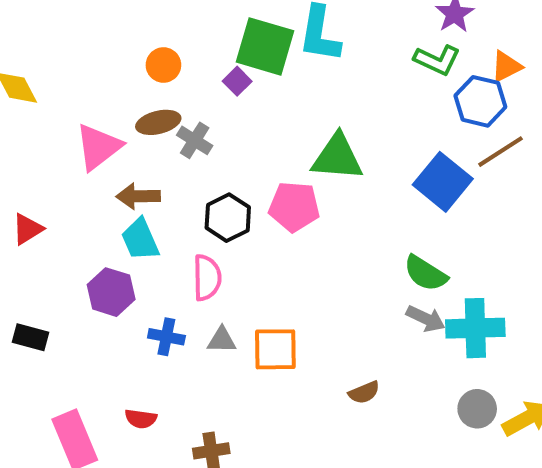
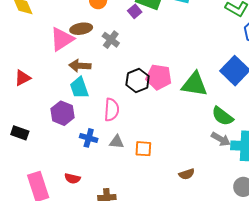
brown ellipse: (158, 122) -> (81, 29), moved
green triangle: (337, 157) -> (194, 84), moved
black hexagon: (228, 218) -> (138, 80), moved
orange square: (275, 349) -> (143, 149), size x0.7

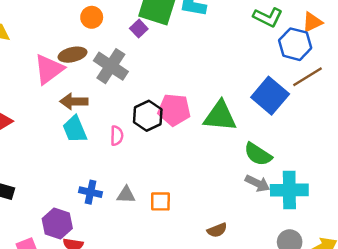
gray cross: (111, 40) -> (111, 66), size x1.5
pink semicircle: (112, 110) -> (117, 136), moved, size x0.7
purple hexagon: (62, 113) -> (57, 224), moved

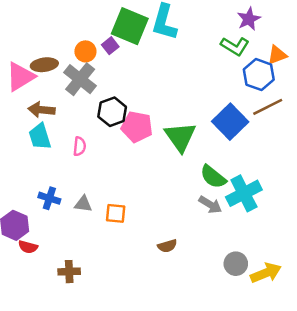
orange circle: (92, 17) -> (85, 51), moved
black hexagon: (148, 116) -> (112, 112), moved
green triangle: (220, 116) -> (180, 137), turned 44
cyan cross: (289, 190) -> (244, 193), moved, turned -32

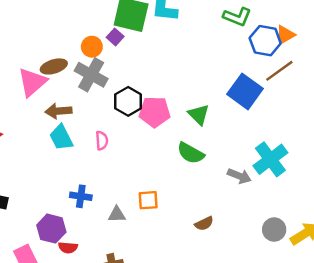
orange triangle: (277, 55) -> (285, 35), moved
green triangle: (180, 137) -> (199, 115), size x0.7
green semicircle: (213, 177) -> (191, 153), moved
gray triangle: (83, 204) -> (117, 214), moved

